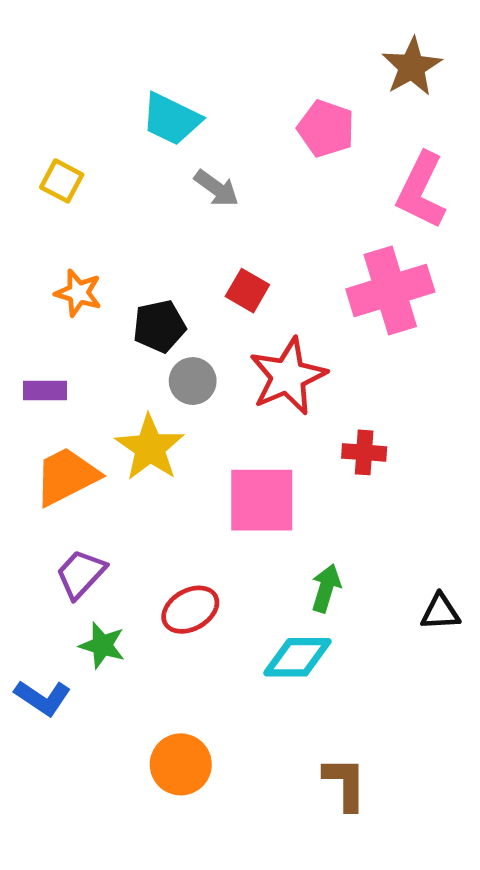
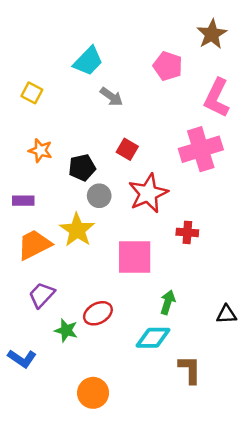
cyan trapezoid: (171, 119) -> (88, 61), turned -72
green star: (102, 645) -> (66, 330), moved
brown L-shape: (345, 783) -> (190, 370), moved

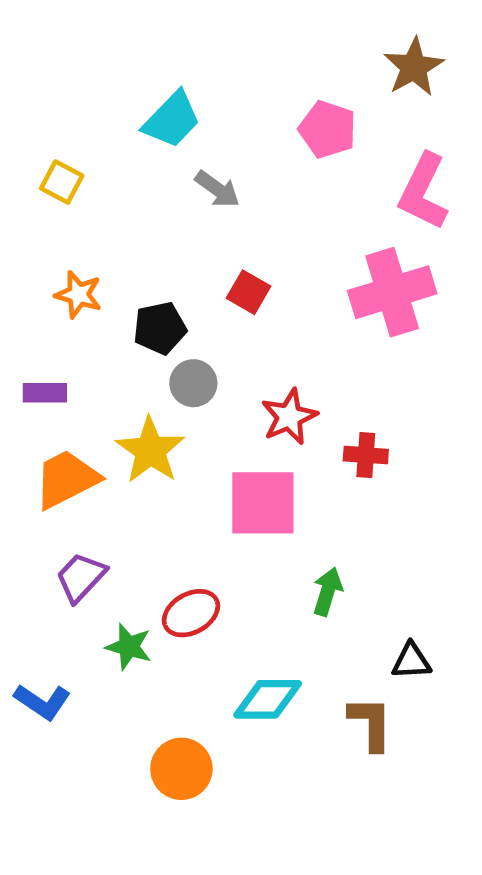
red star: (148, 193) -> (289, 417), moved, size x0.7
black triangle: (226, 314) -> (411, 661), moved
cyan diamond: (153, 338) -> (268, 699), moved

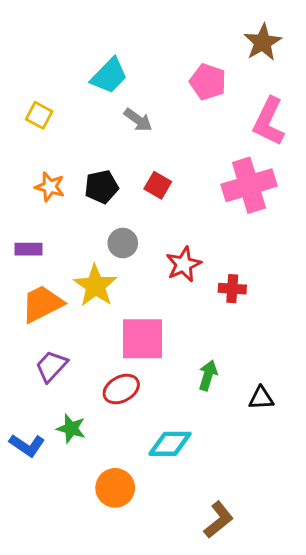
black pentagon: (160, 328) -> (101, 187), moved
pink square: (263, 503) -> (143, 339), moved
green star: (129, 647) -> (71, 429), moved
black triangle: (411, 661) -> (261, 398), moved
brown L-shape: (371, 723) -> (219, 520), moved, turned 51

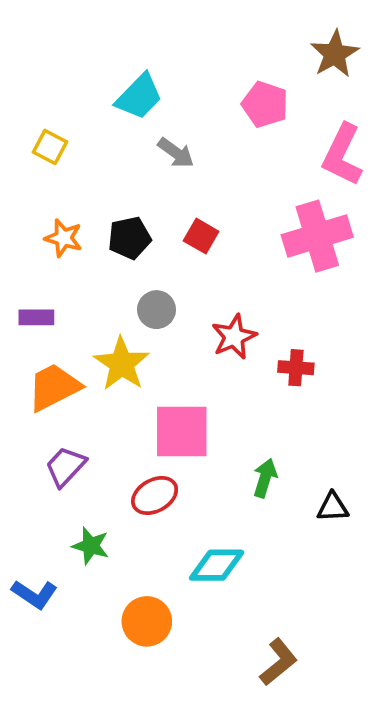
blue L-shape: (27, 445) -> (35, 594), moved

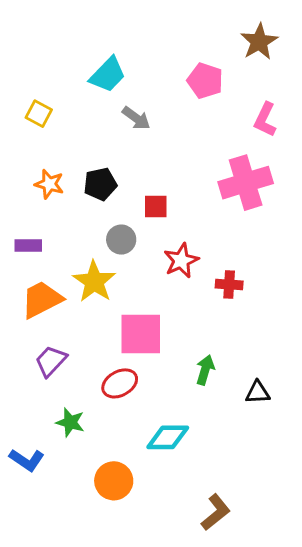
pink L-shape: (342, 155) -> (265, 120), size x0.7
red square: (201, 236) -> (156, 207), moved, turned -30

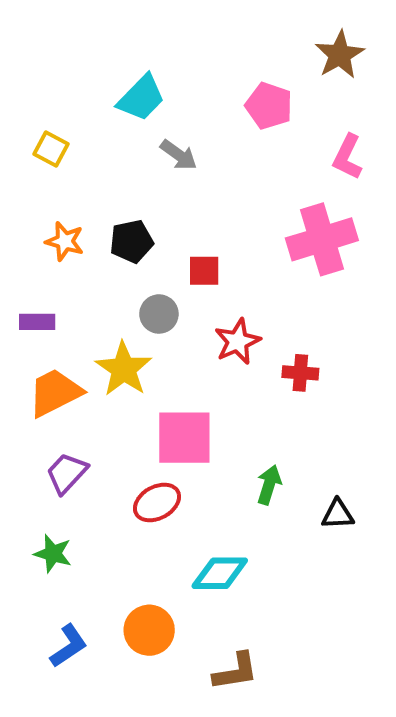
green star: (70, 422) -> (53, 554), moved
blue L-shape: (27, 460) -> (69, 646), moved, turned -68
brown L-shape: (216, 512) -> (236, 671), moved, turned 30

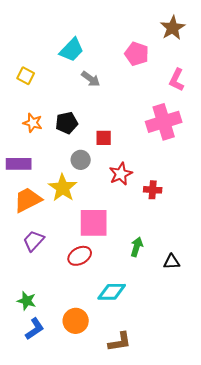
purple rectangle: (37, 322) -> (19, 164), size x1.4
green star: (53, 554) -> (27, 301), moved

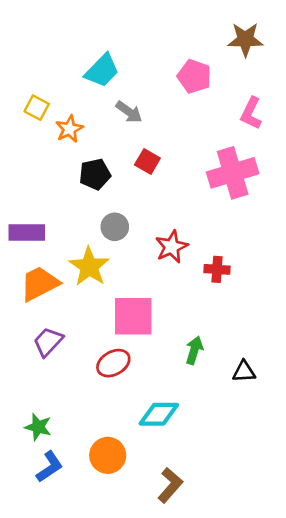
brown star: (173, 28) -> (245, 39), turned 30
orange star: (33, 123) -> (69, 129), moved, turned 30
red square: (104, 138) -> (147, 162), moved, turned 30
brown L-shape: (120, 342) -> (170, 485), turned -40

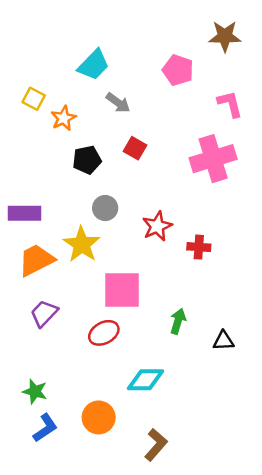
pink L-shape: (251, 113) -> (230, 104), turned 140

